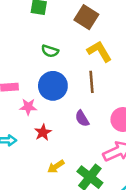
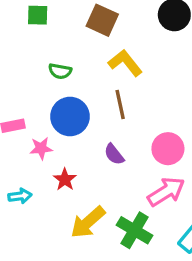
yellow arrow: (56, 167) -> (88, 222), size x1.6

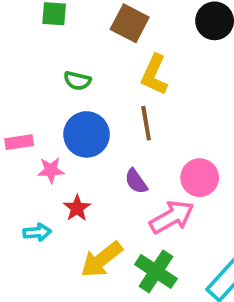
yellow L-shape: (125, 63) -> (154, 75), turned -120
pink arrow: (166, 192) -> (172, 217), moved
cyan arrow: (20, 196) -> (37, 232), moved

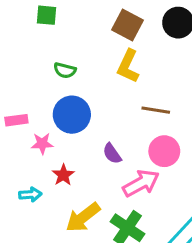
brown square: (130, 23) -> (127, 25), moved
brown line: (146, 123) -> (156, 110), moved, turned -72

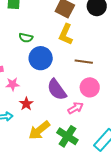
blue circle: (72, 115) -> (41, 58), moved
purple semicircle: (112, 154) -> (57, 90), size x1.6
pink arrow: (141, 183) -> (75, 108), size x0.7

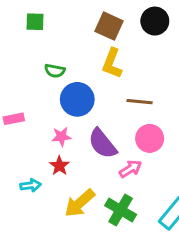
pink star: (13, 84) -> (61, 137), moved

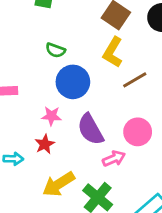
brown line: (140, 102) -> (135, 80), moved, turned -45

